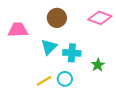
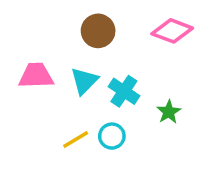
pink trapezoid: (18, 30) -> (36, 76), moved
cyan cross: (72, 53) -> (124, 91), turned 30

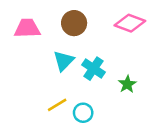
pink trapezoid: (36, 76) -> (27, 28), moved
cyan circle: (112, 136) -> (83, 113), moved

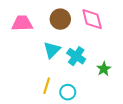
pink diamond: (130, 23) -> (92, 19), moved, turned 55
yellow line: (57, 105) -> (47, 86), turned -42

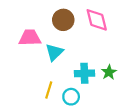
pink trapezoid: (22, 23) -> (30, 38), moved
cyan cross: (76, 56) -> (84, 73), moved, turned -36

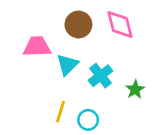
cyan cross: (84, 73) -> (101, 76), moved, turned -36

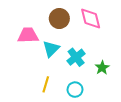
cyan circle: (88, 120) -> (75, 90), moved

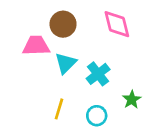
brown circle: (59, 19) -> (63, 24), moved
green star: (102, 68) -> (132, 100), moved

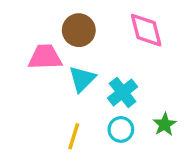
cyan circle: (97, 116) -> (121, 129), moved

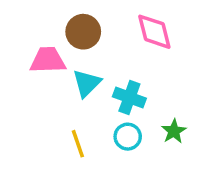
cyan cross: (123, 92) -> (129, 97), turned -32
yellow line: (74, 136) -> (78, 144), turned -36

